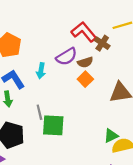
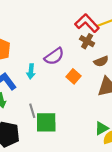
red L-shape: (84, 32) -> (87, 23), moved
brown semicircle: (85, 62) -> (101, 61), moved

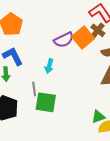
cyan arrow: (31, 71) -> (49, 66), moved
orange square: (74, 76) -> (83, 37), moved, size x1.5

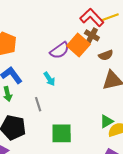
cyan arrow: (49, 66) -> (49, 79), turned -40
green square: (46, 102) -> (62, 133), moved

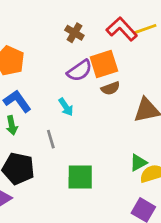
brown cross: (92, 35) -> (74, 33), moved
orange square: (78, 45) -> (104, 64), turned 30
brown semicircle: (106, 55) -> (110, 88), moved

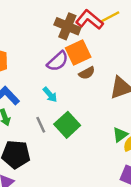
brown cross: (74, 33) -> (67, 26), moved, size x1.5
green square: (80, 177) -> (67, 125), moved, turned -35

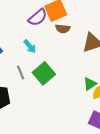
brown semicircle: (87, 73) -> (63, 29), turned 32

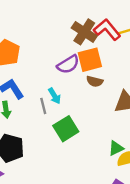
gray line: (21, 72) -> (43, 106), moved

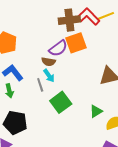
brown cross: (84, 32) -> (69, 20), turned -35
brown semicircle: (95, 81) -> (49, 62), moved
green triangle: (116, 148) -> (96, 111), moved

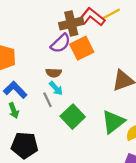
purple semicircle: (58, 48) -> (61, 43), moved
green triangle: (96, 111) -> (113, 122), size x1.6

